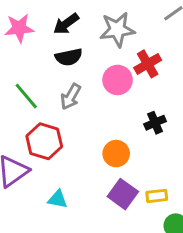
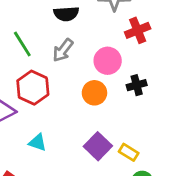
pink circle: (118, 80) -> (108, 61), moved
orange circle: (116, 154) -> (94, 93), moved
yellow rectangle: (157, 196) -> (129, 152), turned 30

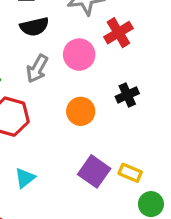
pink circle: (108, 61) -> (79, 55), moved
cyan triangle: (38, 142) -> (25, 178), turned -48

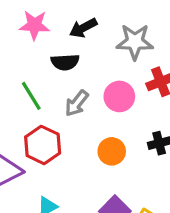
black semicircle: (34, 27) -> (65, 62), moved

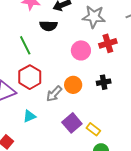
gray arrow: (77, 103) -> (54, 94), moved

